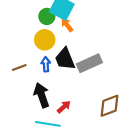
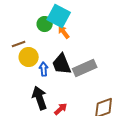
yellow circle: (45, 40) -> (29, 57), moved
brown line: (19, 67) -> (19, 44), moved

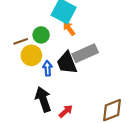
green circle: (45, 24) -> (41, 35), moved
gray rectangle: (85, 68) -> (85, 53), moved

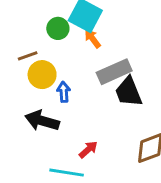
green circle: (41, 35) -> (58, 28), moved
black trapezoid: (67, 63) -> (129, 92), moved
black arrow: (43, 99) -> (42, 121), moved, turned -55

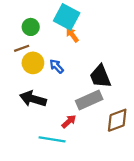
green circle: (58, 28) -> (31, 27), moved
gray rectangle: (114, 72) -> (89, 100), moved
blue arrow: (64, 92) -> (57, 66), moved, turned -40

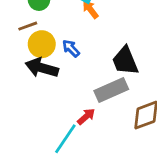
black arrow: (33, 99) -> (42, 68), moved
cyan line: (52, 139) -> (65, 139), turned -65

